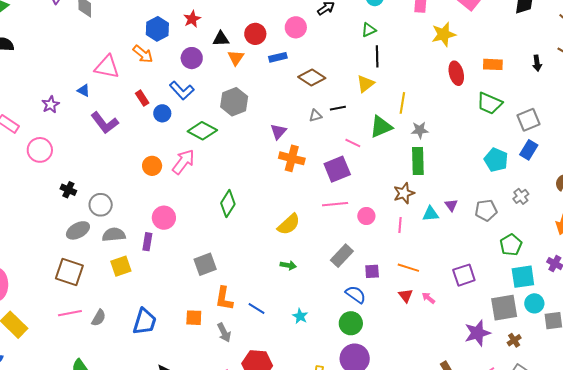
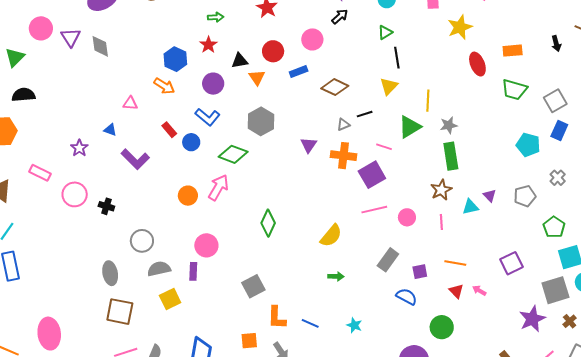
pink triangle: (107, 67) -> (130, 103), size x0.6
orange cross: (292, 158) -> (344, 156), moved
black cross: (68, 190) -> (106, 206), moved
gray ellipse: (78, 230) -> (110, 273), moved, turned -65
green circle: (351, 323) -> (442, 327), moved

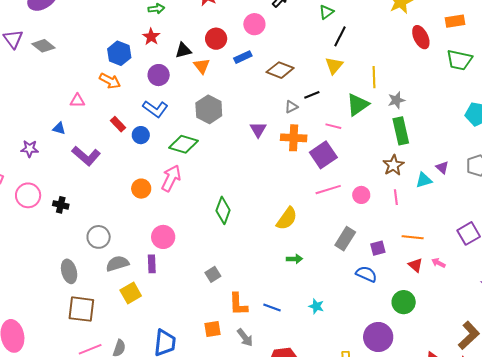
gray diamond: (100, 46) -> (43, 46), turned -40
black line: (397, 58) -> (340, 36), turned 40
purple star: (79, 148) -> (30, 149), turned -30
gray square: (253, 286) -> (213, 274), size x0.7

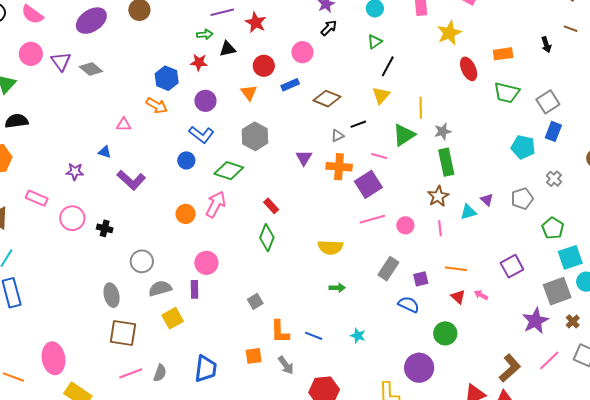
red star: (151, 37) -> (199, 62), turned -30
black triangle: (183, 50) -> (228, 49), moved
red rectangle: (118, 124) -> (271, 206), moved
yellow semicircle: (287, 219) -> (330, 247), turned 55

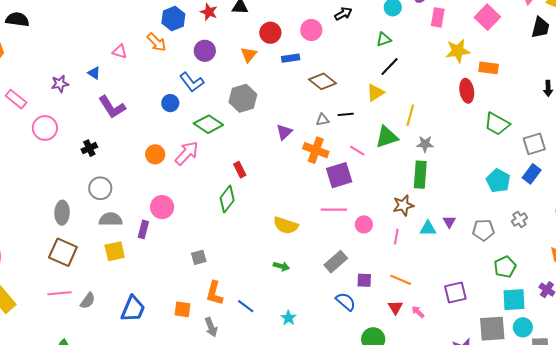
orange rectangle: (503, 54) -> (489, 68), moved
purple star: (75, 172) -> (60, 84), turned -30
black cross: (105, 228) -> (89, 148), moved, turned 35

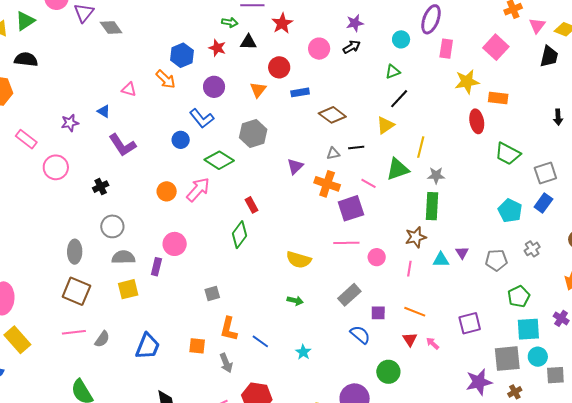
pink circle: (311, 30) -> (319, 49), moved

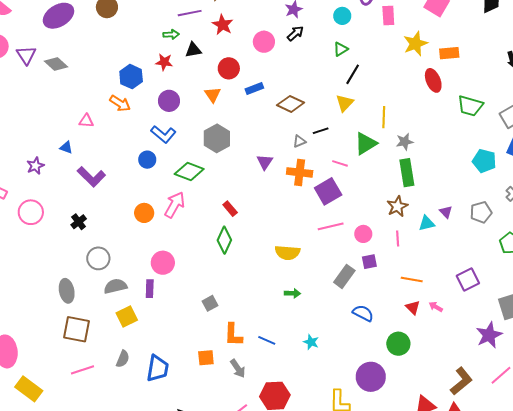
purple square: (378, 313) -> (369, 262), moved
gray semicircle: (102, 339) -> (123, 359), moved

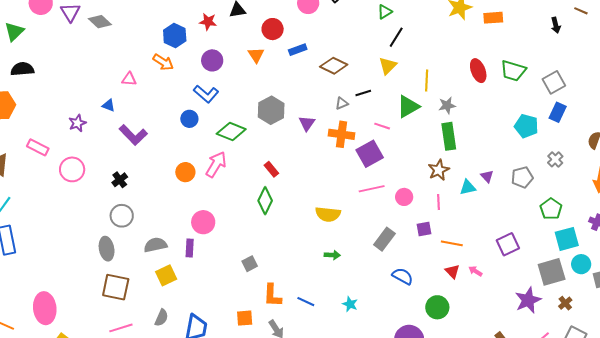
red ellipse: (433, 80) -> (478, 71), moved
gray hexagon: (217, 138) -> (271, 110), moved
gray circle: (98, 258) -> (122, 216), moved
purple square: (369, 262) -> (424, 229), moved

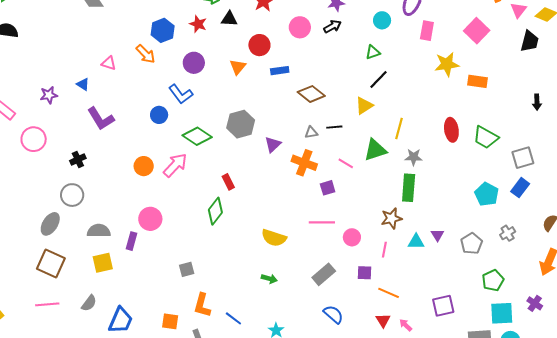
purple square: (370, 154) -> (328, 188), size x0.6
gray pentagon: (522, 177) -> (471, 244), turned -30
gray ellipse: (107, 249) -> (50, 224), turned 30

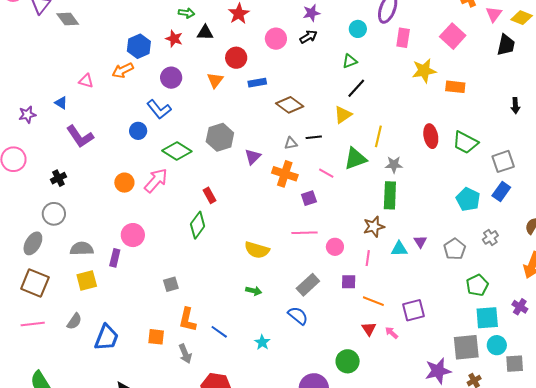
orange arrow: (146, 54) -> (123, 70), turned 110
purple square: (443, 306) -> (414, 310), moved
blue semicircle: (333, 314) -> (298, 316), moved

